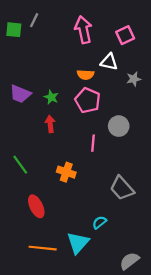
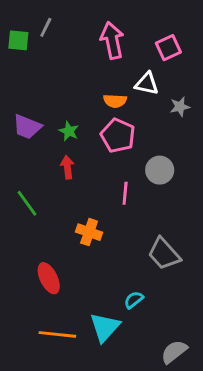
green line: (20, 165) -> (27, 203), moved

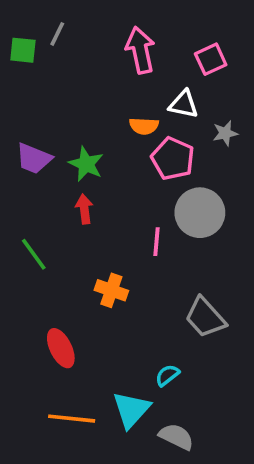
green star: (69, 131) -> (86, 164), size x1.4
pink pentagon: (118, 135) -> (173, 159), moved
gray circle: (160, 170) -> (200, 213), size x1.4
gray semicircle: (174, 352) -> (176, 437), moved, turned 64

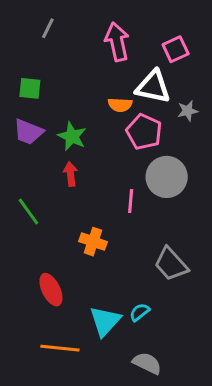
green square: (23, 50) -> (30, 88), moved
white triangle: (184, 104) -> (153, 87), size x1.4
cyan triangle: (131, 410) -> (105, 321), moved

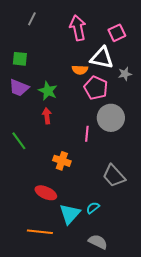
red ellipse: (51, 290) -> (46, 193), moved, turned -40

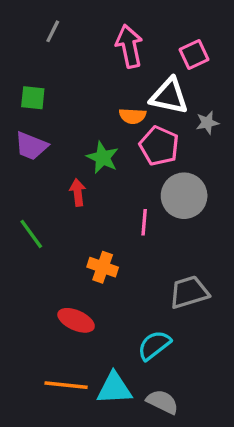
green star: (48, 91) -> (103, 158), moved
gray trapezoid: (114, 176) -> (189, 292), turned 115
cyan semicircle: (93, 208) -> (154, 345), size x1.5
cyan triangle: (70, 214) -> (114, 388), moved, turned 45

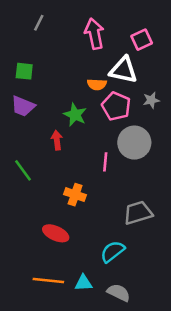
gray star: (207, 123) -> (151, 100), moved
cyan triangle: (114, 388) -> (84, 283), size x0.7

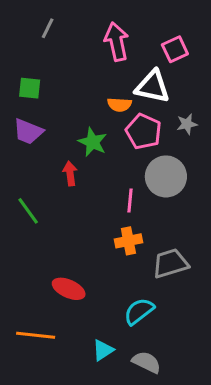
orange cross: (75, 195) -> (128, 241), moved, turned -30
orange line: (48, 281) -> (36, 335), moved
cyan triangle: (84, 283) -> (103, 350), turned -30

